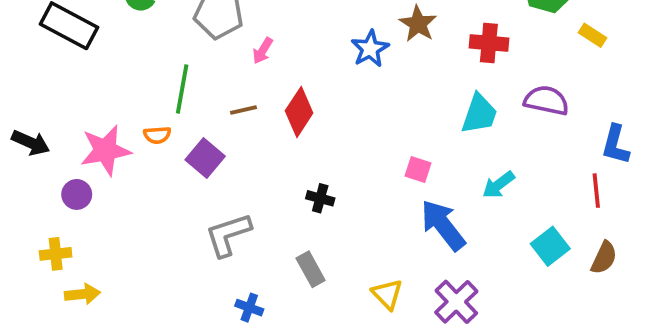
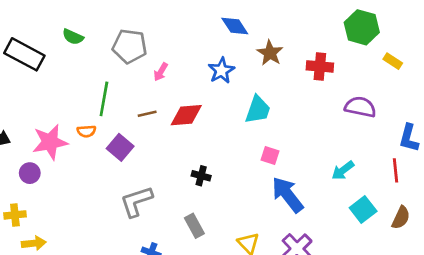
blue star: (370, 49) -> (221, 71), moved
red diamond: (299, 112) -> (186, 115), turned 52
cyan trapezoid: (479, 114) -> (258, 110), moved
cyan arrow: (498, 185) -> (343, 170), moved

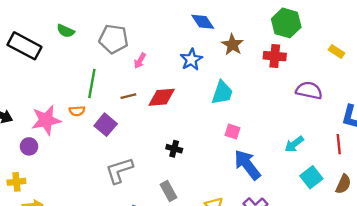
green hexagon: (362, 27) -> (286, 23), moved

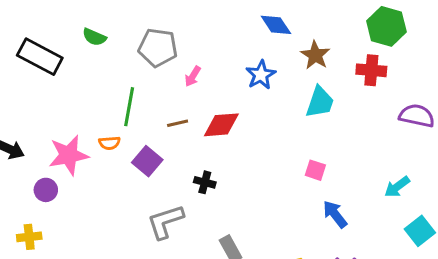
cyan trapezoid: (222, 93) -> (320, 102), moved
black cross: (174, 149) -> (205, 182), moved
blue arrow: (247, 165) -> (335, 214), size x0.7

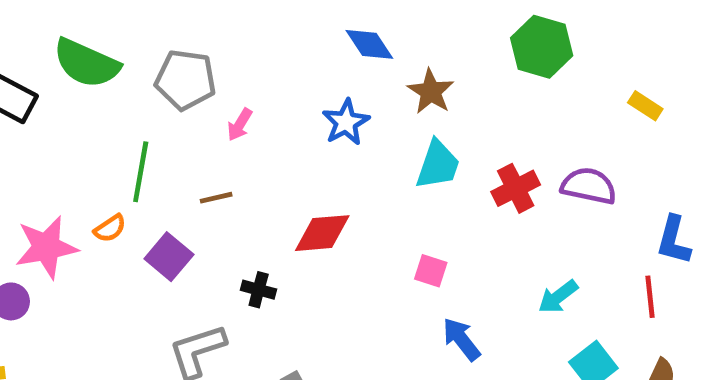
green semicircle: (94, 37) -> (86, 63), size x1.8
red cross: (371, 70) -> (516, 188), moved, turned -32
red diamond: (221, 125) -> (322, 233), moved
orange semicircle: (109, 143) -> (110, 228), turned -30

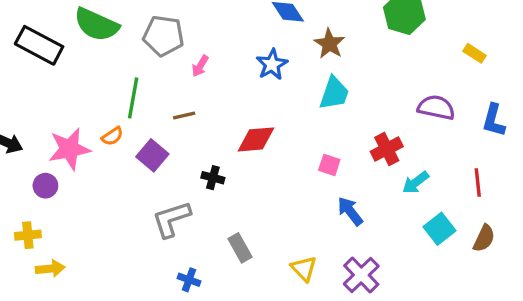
red cross: (516, 188) -> (387, 149), moved
blue L-shape: (674, 240) -> (494, 120), moved

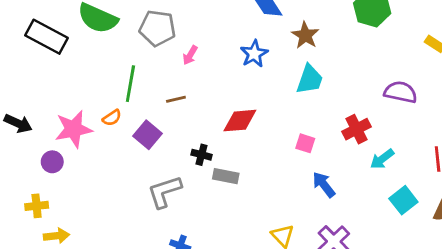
gray rectangle: (240, 248) -> (226, 176), moved, turned -50

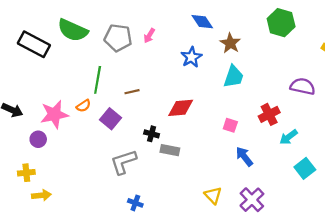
pink arrow: (190, 55) -> (149, 36), moved

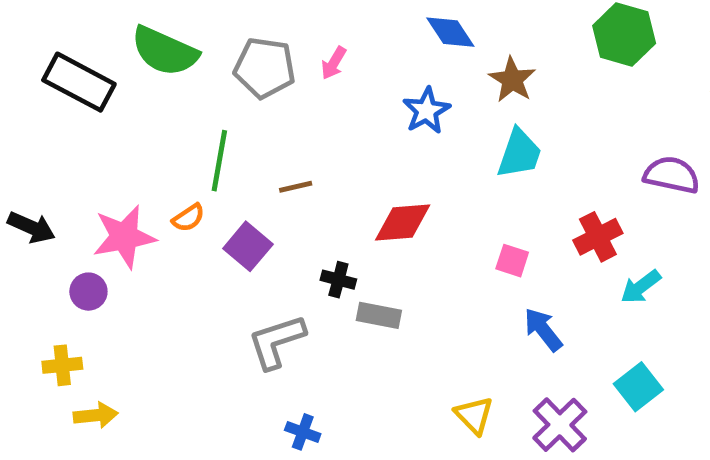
cyan square: (305, 168) -> (638, 387), moved

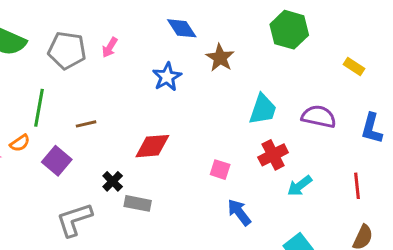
cyan trapezoid: (519, 153) -> (263, 109), moved
black cross: (338, 280) -> (113, 181), turned 30

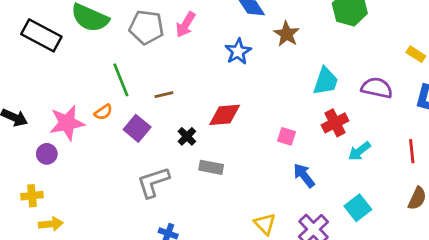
pink arrow: (110, 47) -> (186, 25), size x1.4
yellow rectangle: (354, 67) -> (416, 54), moved
green line: (39, 108) -> (121, 80), turned -32
black cross: (113, 181) -> (187, 136), moved

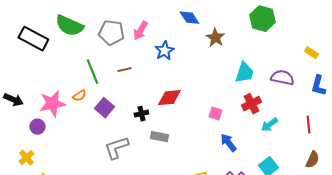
blue star: (238, 52) -> (164, 51), moved
brown line: (164, 95) -> (124, 70), moved
black cross: (187, 136) -> (141, 114), turned 32
yellow cross: (32, 196) -> (26, 158), turned -35

